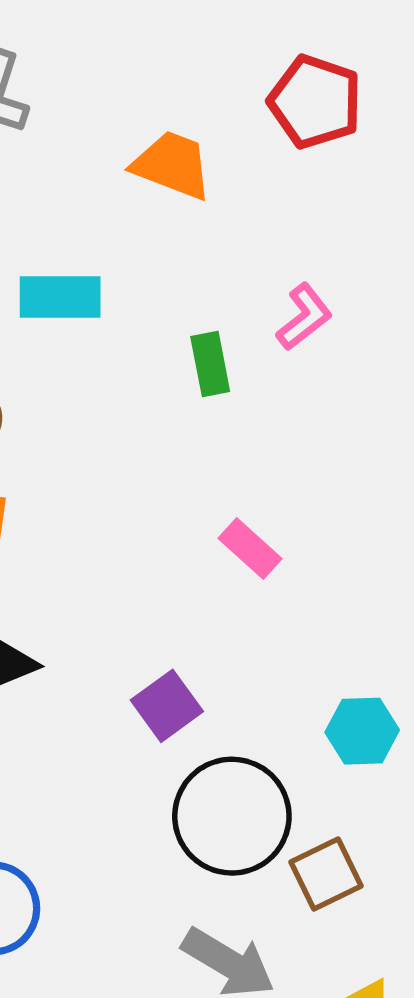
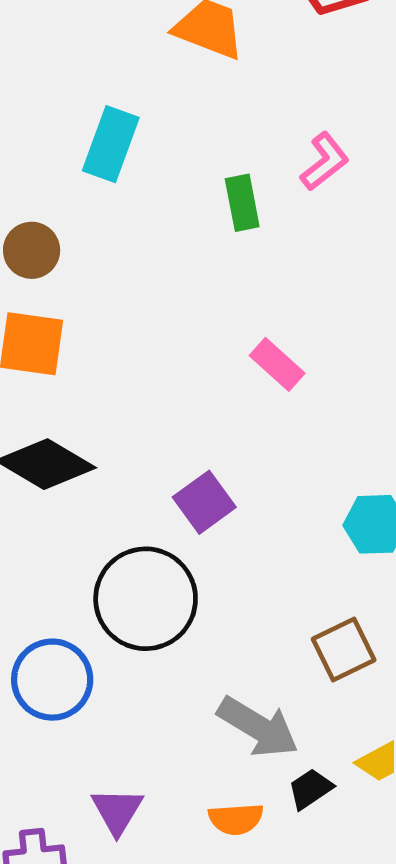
cyan rectangle: (60, 297) -> (111, 144), turned -70
black circle: (232, 816) -> (146, 599), moved

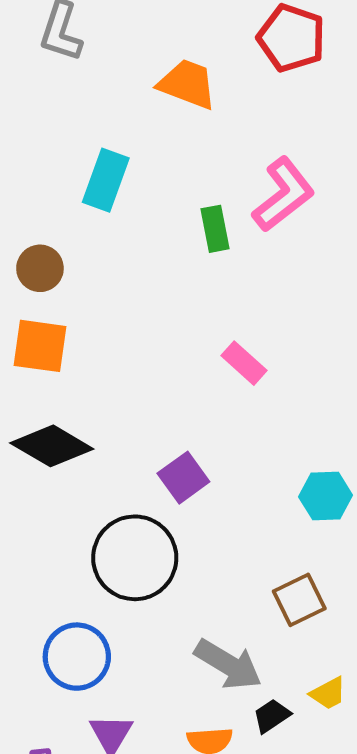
pink L-shape: (325, 162) -> (283, 195), size x1.5
blue circle: (52, 680) -> (77, 657), moved

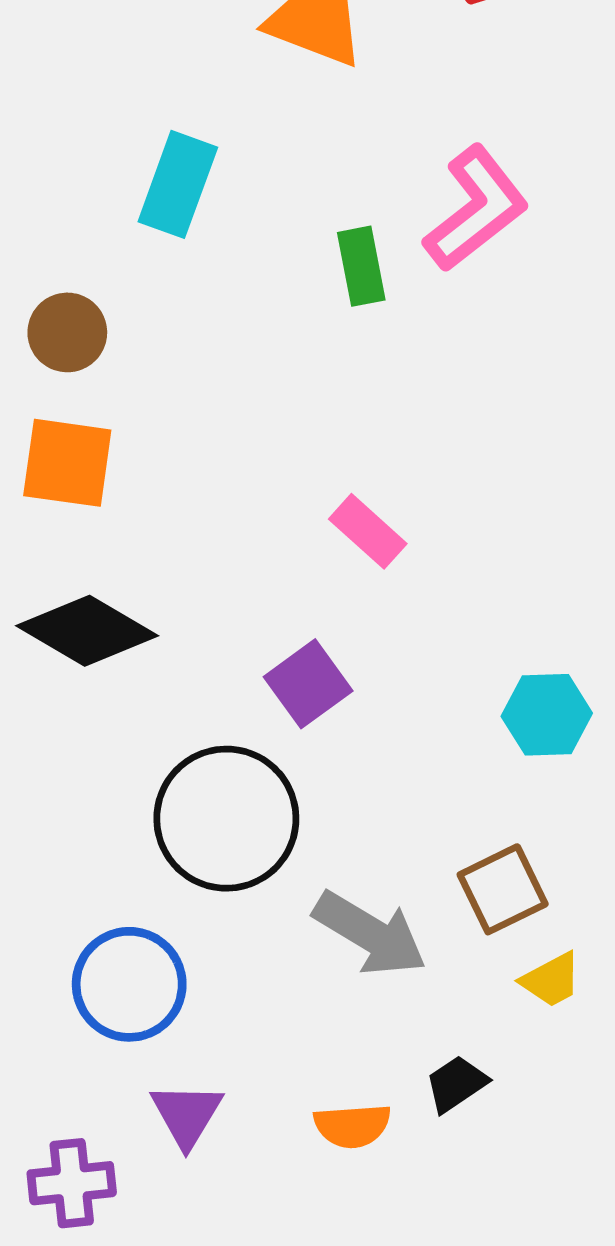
pink rectangle: (244, 363) -> (368, 531), moved
gray arrow: (228, 664) -> (370, 934), moved
yellow trapezoid: (328, 693) -> (551, 980), moved

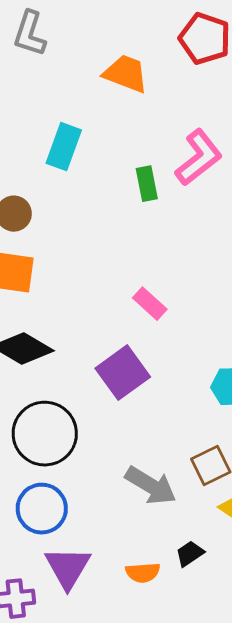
purple square: (308, 684) -> (123, 373), size x1.4
black circle: (226, 819) -> (45, 434), moved
purple triangle: (187, 1115) -> (68, 568), size x1.4

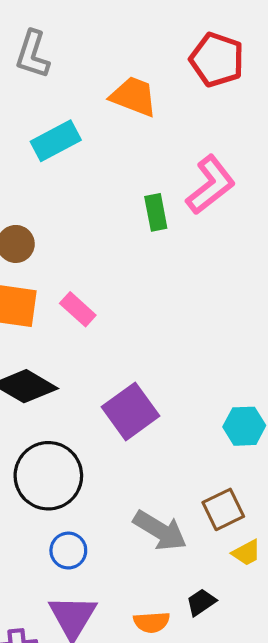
cyan rectangle: (64, 147) -> (56, 141), moved, turned 42
pink rectangle: (150, 304) -> (78, 309), moved
blue circle: (42, 509) -> (68, 551), moved, size x0.7

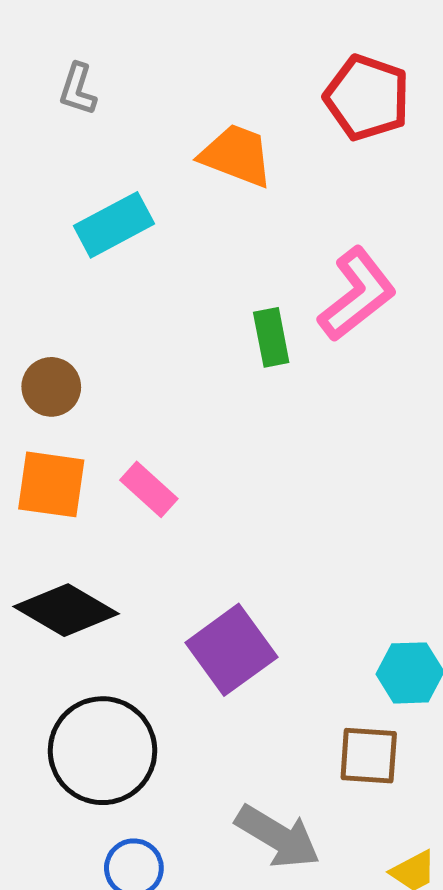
gray L-shape: (33, 54) -> (78, 89), size x0.7
brown square: (223, 509) -> (369, 756), moved, turned 30

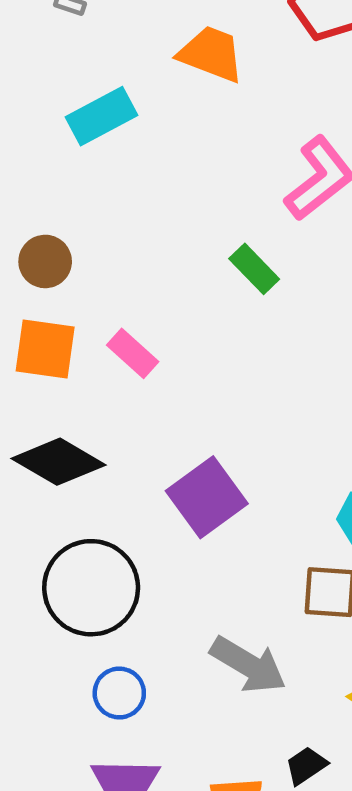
green rectangle: (271, 337) -> (254, 269), moved, turned -33

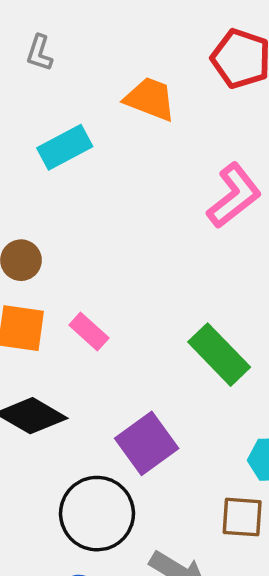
green rectangle: (254, 269) -> (219, 355), moved, size x1.6
black circle: (91, 588) -> (97, 514), moved

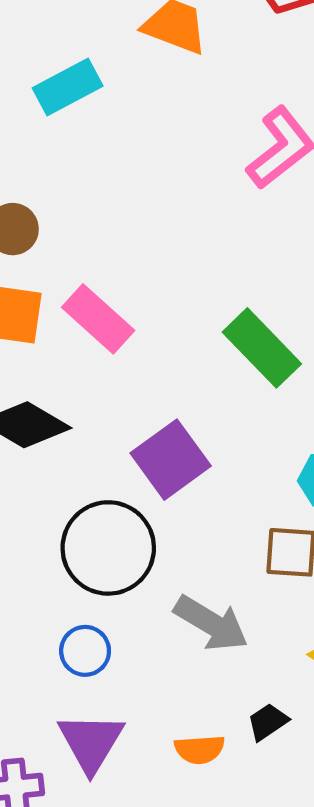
pink rectangle: (89, 332) -> (98, 319), size x1.4

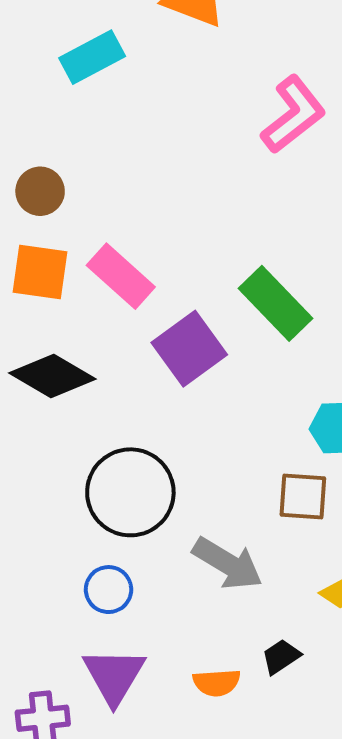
purple square: (171, 460) -> (189, 349), moved

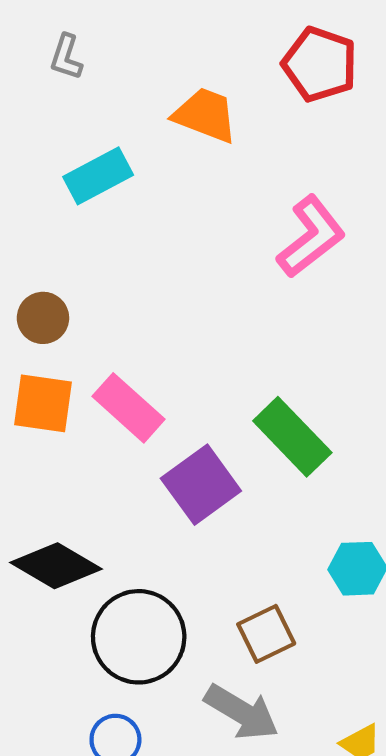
black diamond: (52, 376) -> (56, 566), moved
brown square: (303, 496) -> (266, 634), moved, turned -30

